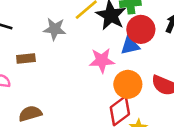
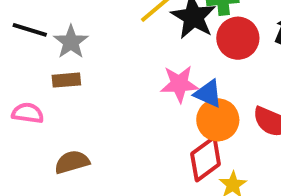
gray star: (55, 29) -> (71, 42), moved, turned 30
blue triangle: (130, 46) -> (208, 94), moved, turned 36

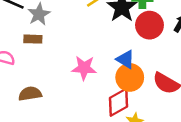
pink star: (179, 84) -> (84, 68), moved

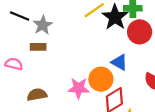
pink star: (84, 68) -> (79, 88), moved
orange circle: (130, 77) -> (101, 79), moved

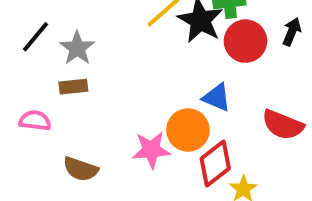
black line: (20, 16) -> (35, 37), turned -66
brown semicircle: (37, 95) -> (81, 169), turned -144

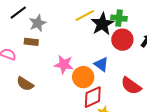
pink star: (151, 150) -> (64, 65), moved

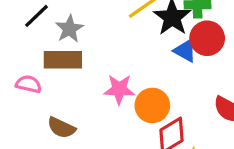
brown rectangle: (31, 42) -> (63, 60), size x1.6
blue triangle: (101, 64) -> (185, 51), moved

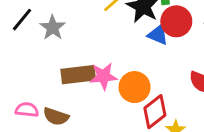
brown rectangle: (63, 60) -> (78, 75), moved
pink semicircle: (29, 84) -> (27, 110), moved

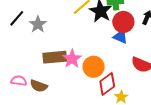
blue triangle: (158, 35) -> (120, 37), moved
pink star: (103, 76) -> (72, 59), turned -30

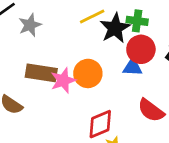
blue triangle: (120, 37) -> (133, 67), turned -35
orange circle: (94, 67) -> (88, 73), moved

